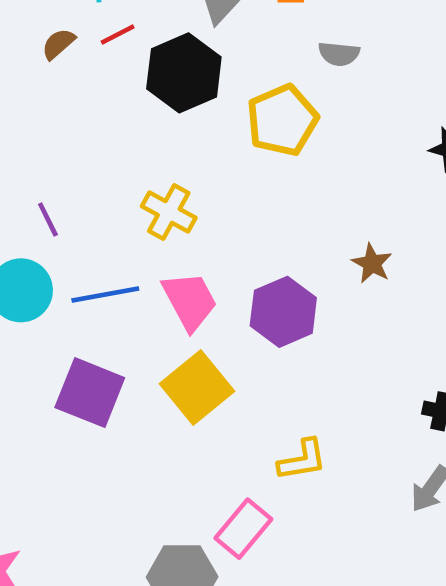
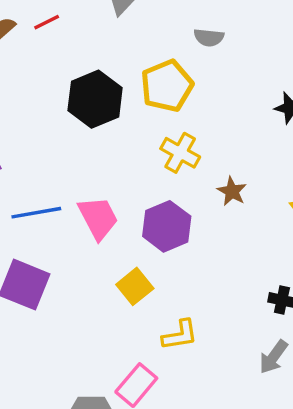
black hexagon: (184, 73) -> (95, 99), moved
yellow cross: (169, 212) -> (180, 153), moved
yellow square: (197, 387) -> (135, 286), moved, size x0.7

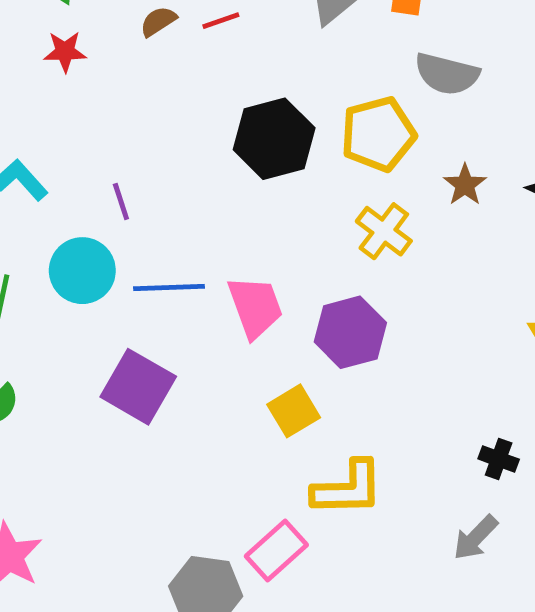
gray semicircle: (209, 37) -> (447, 74), size x1.5
brown star: (232, 191) -> (465, 185), moved
yellow L-shape: (180, 335) -> (348, 488), size x1.4

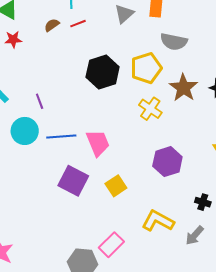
brown star: (465, 185) -> (183, 88), size x1.6
purple hexagon: (350, 332) -> (167, 162), moved
purple square: (138, 387) -> (73, 181), moved
yellow L-shape: (348, 488) -> (158, 221), moved, turned -148

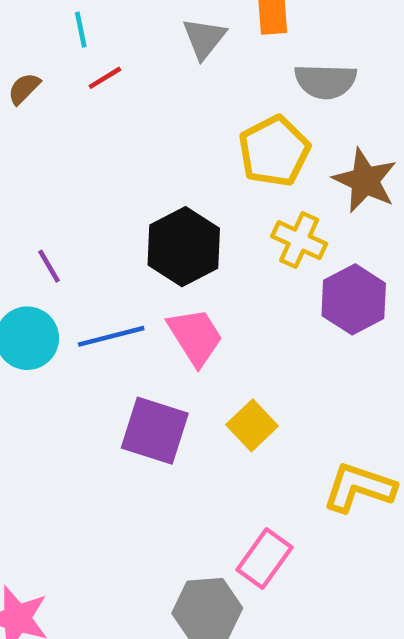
brown semicircle: (52, 25) -> (24, 89), moved
black hexagon: (103, 72) -> (184, 247), moved
purple hexagon: (167, 162) -> (354, 299), moved

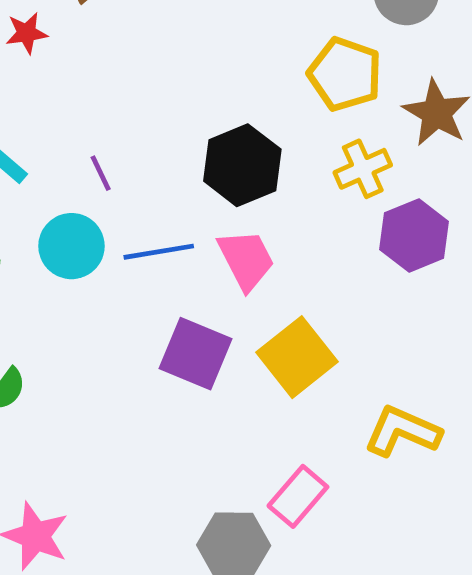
yellow pentagon: (274, 151) -> (345, 74), turned -30
yellow cross: (299, 240) -> (363, 169), turned 36
yellow square: (252, 425) -> (297, 357), size x1.5

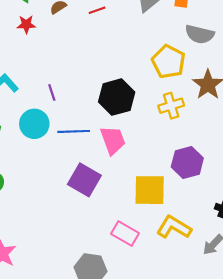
purple hexagon: (414, 235) -> (187, 163), moved
yellow square: (297, 357) -> (150, 190), moved, turned 32
pink rectangle: (298, 496) -> (125, 234), moved, turned 72

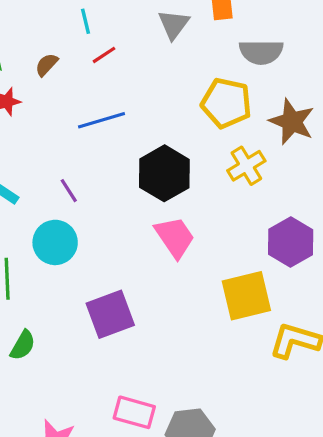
blue line: (74, 131) -> (102, 120), moved
purple square: (84, 180) -> (110, 314), moved, turned -36
pink rectangle: (125, 234) -> (134, 412), moved

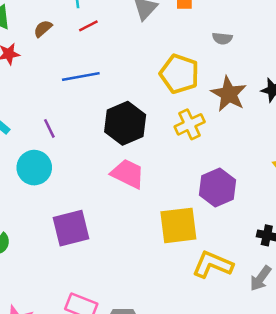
gray semicircle: (261, 52) -> (222, 38), moved, size x0.6
pink trapezoid: (175, 237) -> (128, 174), turned -36

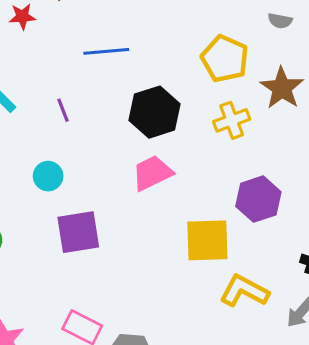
cyan circle: (34, 168) -> (48, 176), moved, size x0.7
pink trapezoid: (128, 174) -> (152, 173), turned -57

